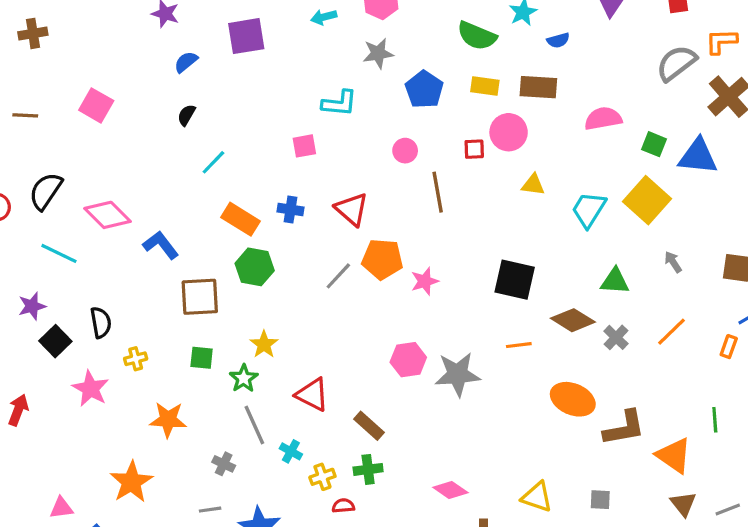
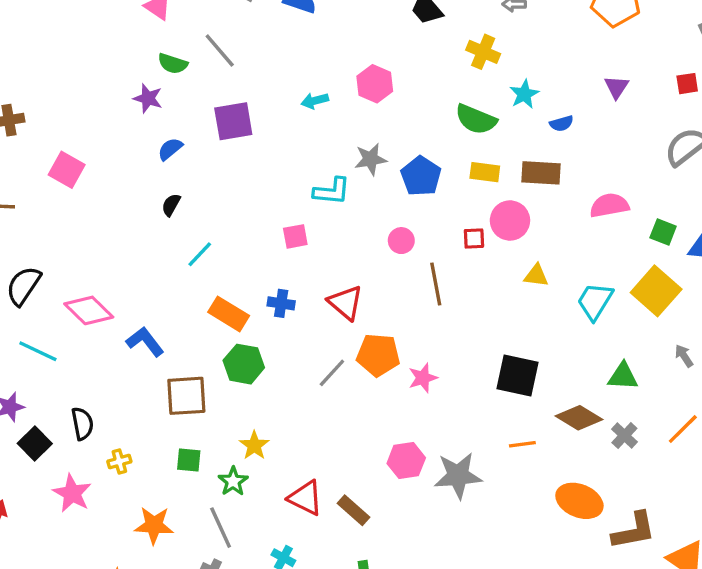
gray star: (378, 53) -> (371, 159), moved
pink square: (96, 105) -> (67, 170), moved
gray line: (254, 425) -> (221, 528), moved
brown rectangle: (369, 426) -> (353, 510), moved

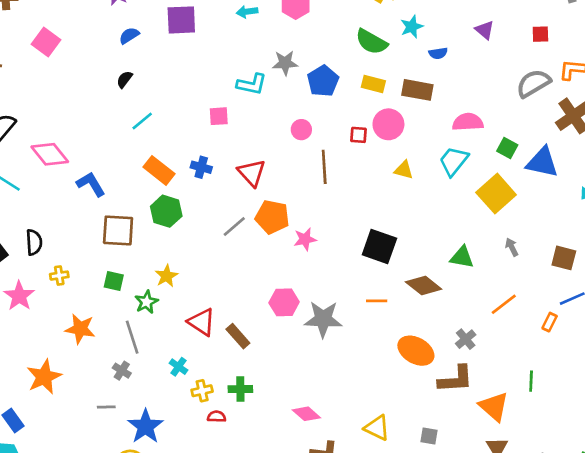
purple triangle: (616, 87) -> (485, 30), turned -30
cyan trapezoid: (595, 301) -> (454, 161), moved
gray cross: (624, 436) -> (466, 339), moved

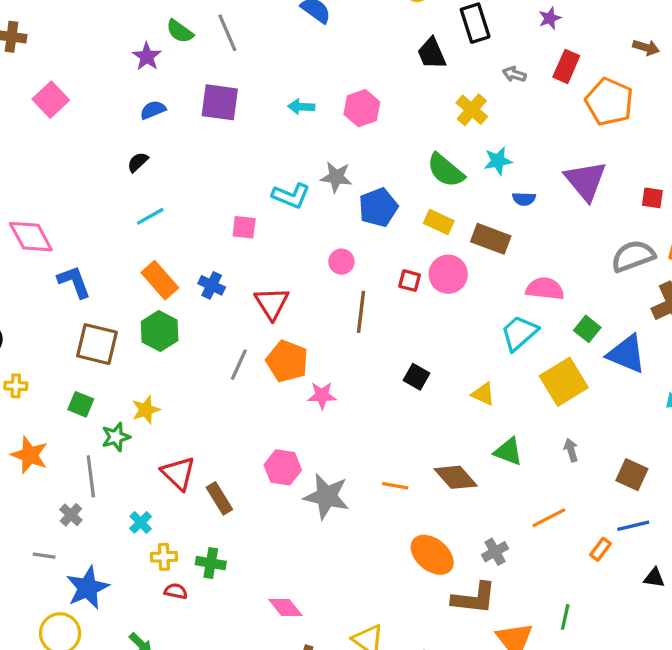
purple triangle: (485, 30) -> (586, 181), size x1.8
yellow triangle: (404, 170) -> (483, 394), moved
gray line: (234, 227) -> (239, 365), turned -35
black square: (379, 246) -> (416, 377), moved, size x0.6

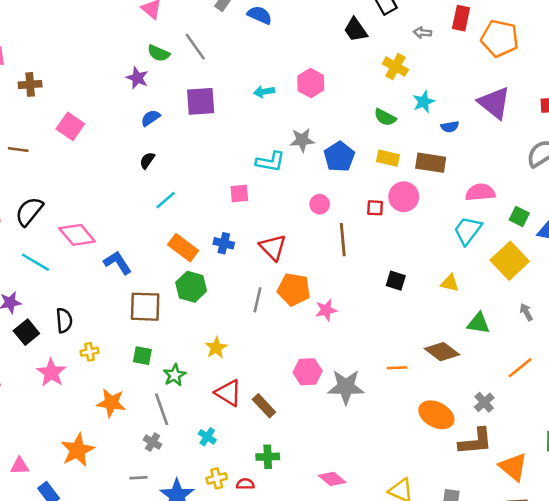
green semicircle: (446, 170) -> (385, 117), size x0.7
yellow star: (146, 410) -> (216, 348), moved
yellow cross: (164, 557) -> (217, 478), moved

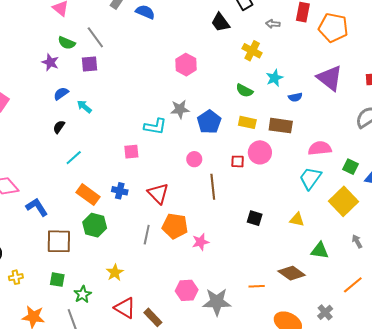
cyan arrow: (264, 92) -> (84, 107), moved, turned 49
purple square: (201, 101) -> (90, 64), moved, size x0.7

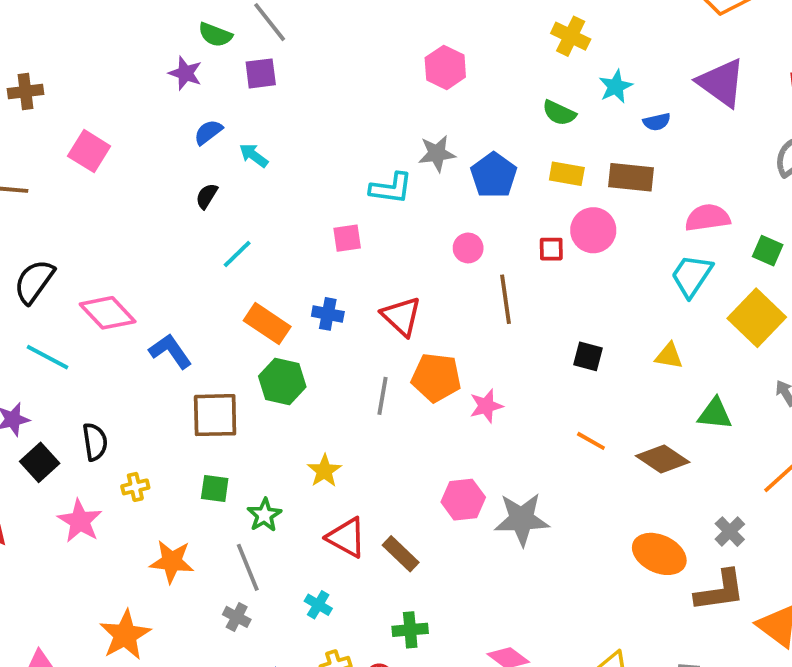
orange line: (257, 286) -> (591, 441), moved, turned 35

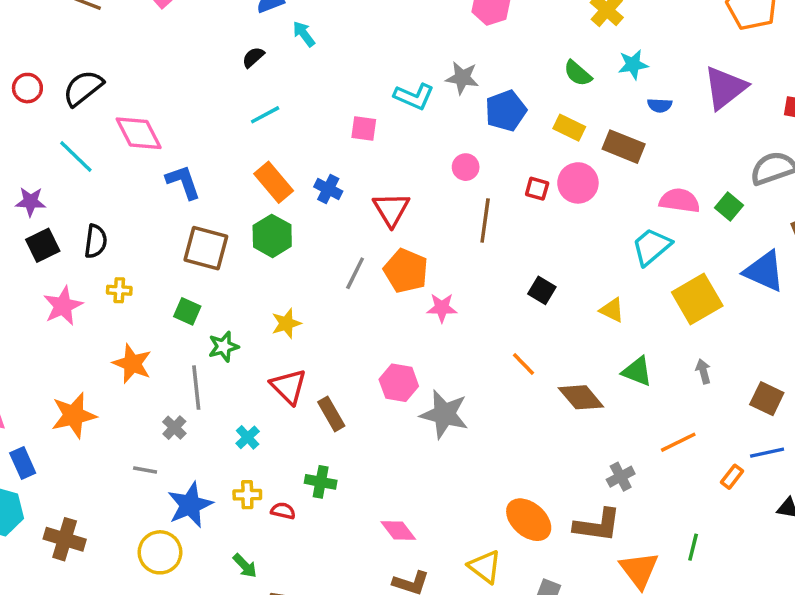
purple triangle: (721, 83) -> (725, 88), turned 30
green square: (768, 251) -> (729, 207), moved
orange ellipse: (659, 554) -> (529, 520), moved

